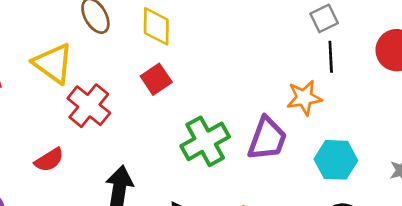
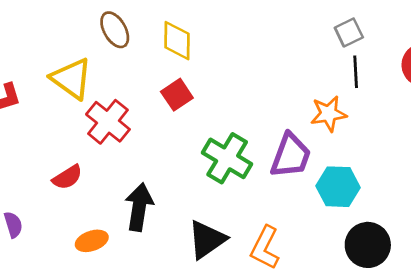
green cross: (205, 141) -> (227, 158), turned -30
cyan hexagon: (336, 160) -> (338, 187), moved

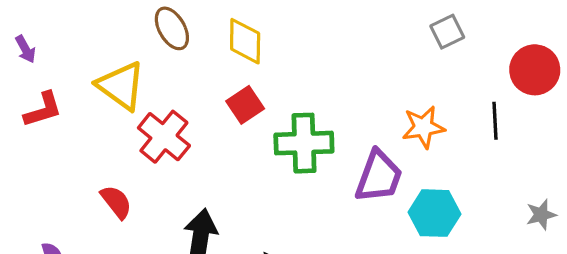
black line: (356, 72) -> (495, 121), moved
green cross: (227, 158) -> (304, 143), moved, turned -33
red semicircle: (67, 177) -> (116, 202), turned -96

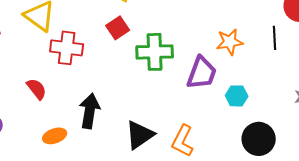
red cross: (164, 137) -> (67, 48), turned -32
cyan hexagon: (434, 213) -> (237, 96), size x0.7

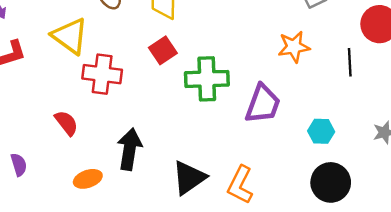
orange star: (230, 42) -> (294, 47), moved
cyan hexagon: (237, 96) -> (321, 131), moved

